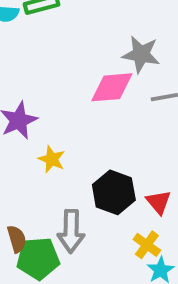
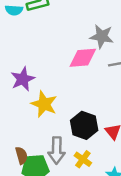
yellow star: (52, 159) -> (44, 104), size x1.5
yellow cross: (147, 245) -> (83, 159), moved

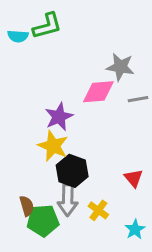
purple star: (23, 79) -> (59, 117), moved
black hexagon: (84, 125) -> (72, 171), moved

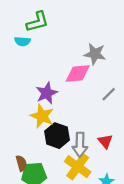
cyan semicircle: (18, 36) -> (22, 41), moved
gray line: (138, 99) -> (109, 94), moved, turned -35
gray arrow: (68, 200) -> (80, 145), moved
yellow cross: (98, 210) -> (78, 167), size x1.6

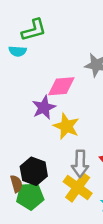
pink diamond: (78, 74) -> (61, 86), moved
yellow star: (42, 116) -> (66, 126), moved
black hexagon: (57, 136) -> (34, 171), moved

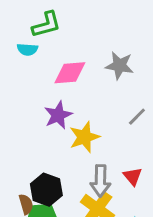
pink diamond: (61, 86) -> (70, 73), moved
yellow star: (66, 126) -> (84, 137), turned 30

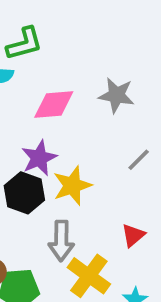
red triangle: (133, 176) -> (133, 235), turned 30
gray arrow: (100, 181) -> (61, 241), moved
black hexagon: (46, 190) -> (24, 193), moved

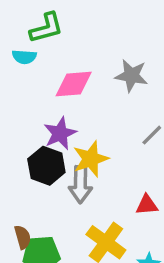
red triangle: (133, 235) -> (147, 205), turned 35
gray arrow: (61, 241) -> (80, 184), moved

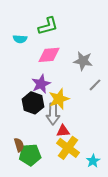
green L-shape: (46, 28) -> (48, 26), moved
gray star: (131, 76) -> (83, 61), moved
red triangle: (147, 205) -> (63, 131), moved

